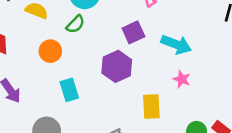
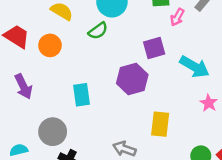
orange circle: (50, 51) -> (50, 45), moved
pink star: (182, 79) -> (209, 103), moved

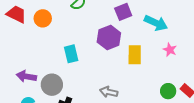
purple arrow: (23, 86) -> (26, 76), moved, turned 132
yellow rectangle: (160, 124) -> (135, 55), moved

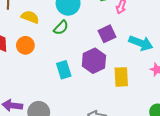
cyan rectangle: (71, 54) -> (64, 70), moved

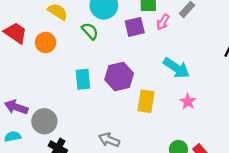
green semicircle: (61, 28) -> (90, 31), turned -98
purple square: (107, 34) -> (135, 27), moved

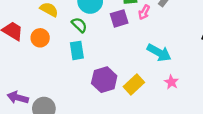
purple hexagon: (119, 76) -> (104, 80), moved
cyan rectangle: (83, 79) -> (77, 50), moved
yellow rectangle: (146, 101) -> (134, 84), turned 42

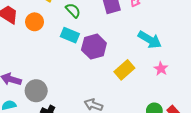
cyan rectangle: (77, 50) -> (70, 35), turned -60
purple hexagon: (104, 80) -> (94, 47), moved

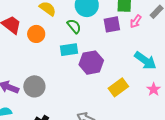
cyan rectangle: (70, 35) -> (69, 50), turned -36
gray circle: (36, 91) -> (34, 86), moved

